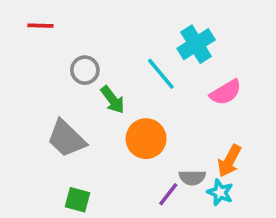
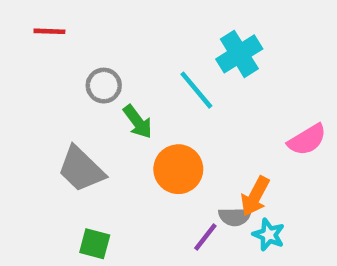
pink semicircle: (226, 92) -> (307, 140), moved
orange arrow: (229, 161) -> (255, 196), moved

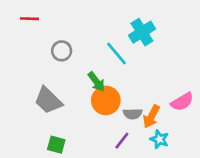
green arrow: (138, 122) -> (96, 82), moved
pink semicircle: (307, 140) -> (182, 102), moved
gray semicircle: (235, 217) -> (133, 114), moved

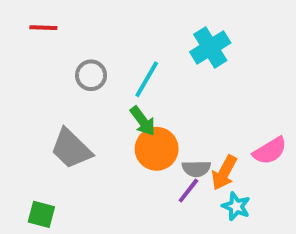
cyan line: (117, 54) -> (147, 79), moved, turned 70
purple line: (122, 141) -> (188, 191), moved
green square: (56, 145) -> (41, 214), moved

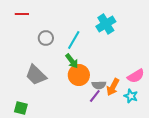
cyan star: (236, 206) -> (131, 96), moved

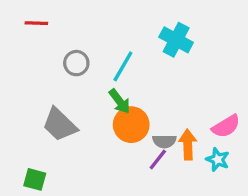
cyan cross: (106, 24) -> (176, 40), turned -30
orange arrow: (113, 87) -> (188, 145), turned 150

